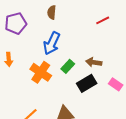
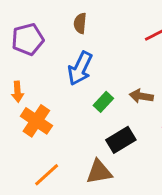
orange cross: (41, 72) -> (36, 121), moved
black rectangle: (87, 83) -> (121, 140), moved

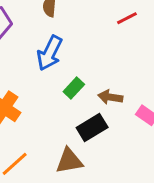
brown arrow: (141, 96) -> (110, 97), moved

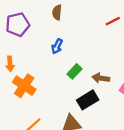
blue arrow: (50, 53) -> (57, 46), size x0.6

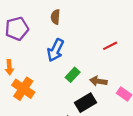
red line: (113, 21) -> (110, 46), moved
blue arrow: (57, 46) -> (55, 50), size x1.5

